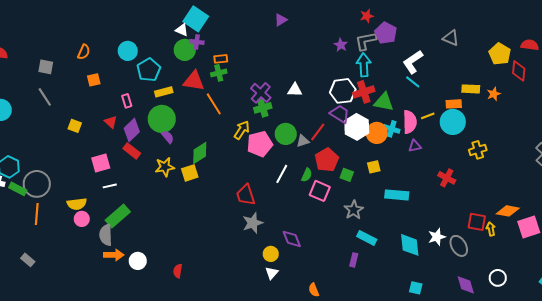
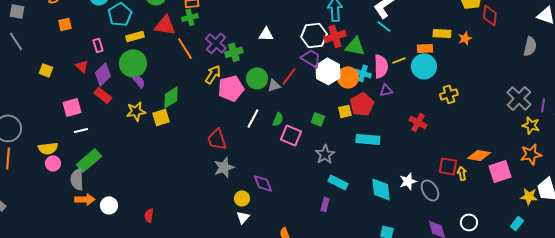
purple cross: (261, 93) -> (216, 43), moved
red pentagon: (327, 160) -> (362, 104), moved

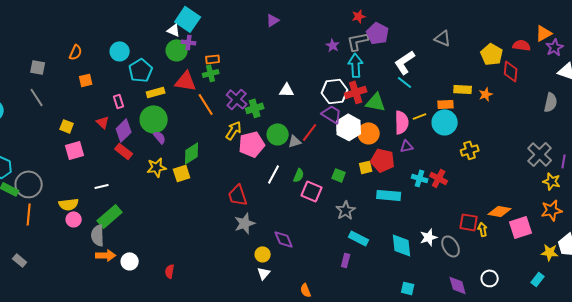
cyan cross: (363, 73) -> (420, 178), moved
red pentagon: (362, 104) -> (383, 160), turned -30
pink square: (72, 107) -> (75, 150), moved

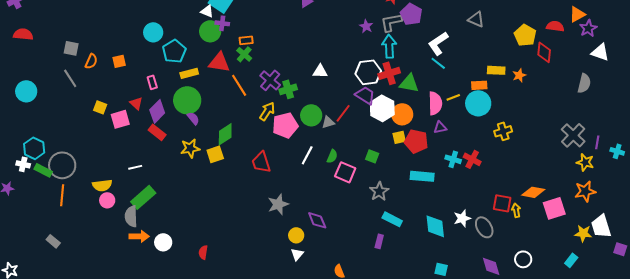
orange semicircle: (76, 52) -> (91, 61), moved
green cross: (211, 73) -> (244, 54), turned -35
pink square: (75, 150) -> (120, 119), moved
yellow square: (366, 167) -> (399, 137), moved
red trapezoid: (238, 195) -> (261, 162), moved

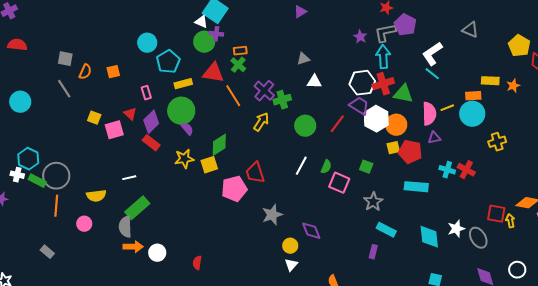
gray triangle: (328, 122) -> (303, 59), moved
pink pentagon: (285, 125) -> (234, 189), moved
pink circle: (107, 200) -> (84, 224), moved

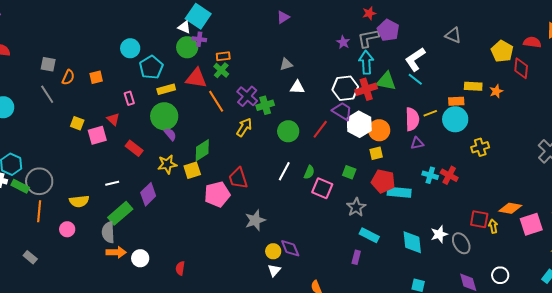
green triangle: (403, 94) -> (386, 81), moved
purple diamond: (151, 122) -> (148, 194), moved
red pentagon: (410, 152) -> (383, 181), moved
purple diamond: (311, 231) -> (290, 248), moved

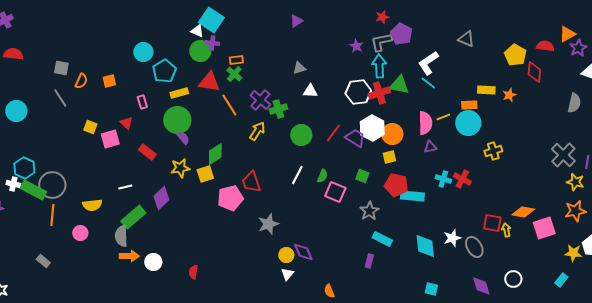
purple trapezoid: (342, 111) -> (355, 138), moved
green rectangle: (20, 186) -> (33, 190), size x1.4

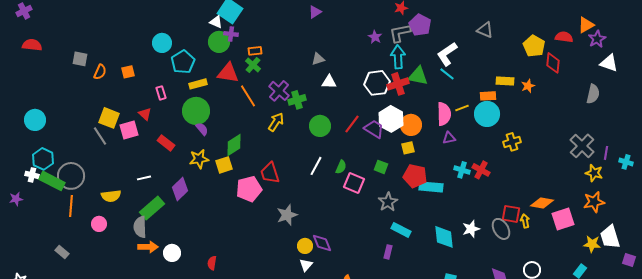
gray line: (60, 98) -> (100, 136), moved
cyan circle: (16, 111) -> (35, 120), moved
yellow square: (90, 127) -> (109, 118), size x1.5
gray ellipse: (474, 247) -> (501, 229), moved

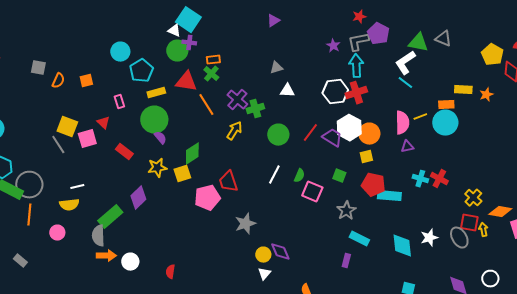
green triangle: (418, 76) -> (418, 43), moved
yellow cross: (512, 142) -> (473, 198), moved, turned -30
white line: (144, 178) -> (77, 187), moved

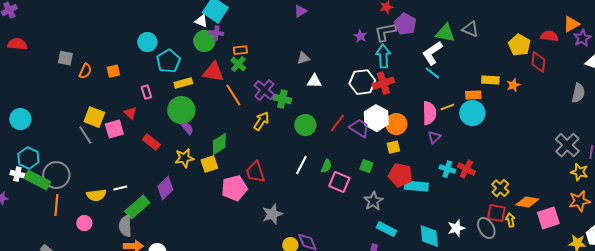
green cross: (255, 109) -> (282, 99), turned 30
purple triangle: (407, 147) -> (434, 137), turned -32
white line: (77, 187) -> (120, 188), moved

